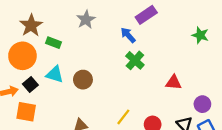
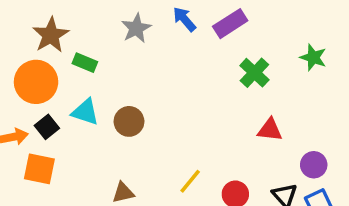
blue arrow: (128, 35) -> (184, 19), moved
green cross: (135, 60) -> (254, 73), moved

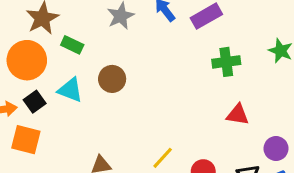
green cross: (254, 73) -> (226, 62), turned 36
brown circle: (129, 121) -> (112, 79), moved

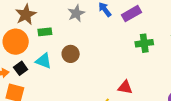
green rectangle: (72, 45) -> (45, 32), turned -32
red triangle: (238, 115) -> (125, 87), moved

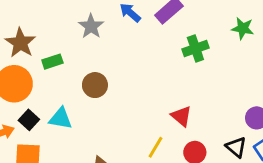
cyan triangle: (44, 61) -> (60, 118), moved
red triangle: (125, 87) -> (181, 116), turned 42

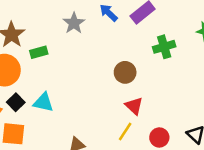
brown circle: (95, 85) -> (125, 72), moved
red triangle: (181, 116) -> (134, 106), moved

